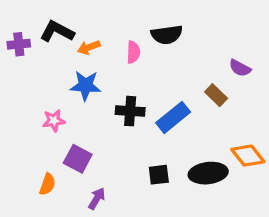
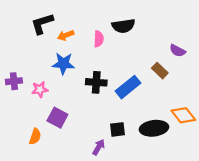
black L-shape: (57, 31) -> (42, 24), turned -45
purple cross: (19, 44) -> (14, 81), moved
purple arrow: (97, 199) -> (99, 147), moved

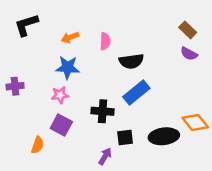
black L-shape: (42, 24) -> (26, 25), moved
black semicircle: (123, 26) -> (131, 61), moved
brown rectangle: (160, 71) -> (188, 30), moved
black cross: (96, 82) -> (103, 111), moved
pink star: (40, 89) -> (60, 95), moved

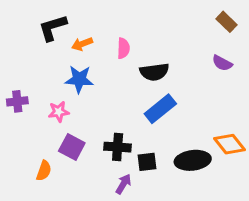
black L-shape: (26, 25) -> (53, 28), moved
brown rectangle: (188, 30) -> (227, 22), moved
pink star: (60, 95) -> (59, 112), moved
black cross: (103, 111) -> (118, 147), moved

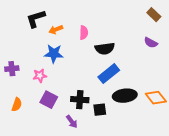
black ellipse: (193, 160) -> (125, 96), moved
orange semicircle: (44, 171) -> (17, 105), moved
purple arrow: (123, 184) -> (72, 122), moved, turned 112

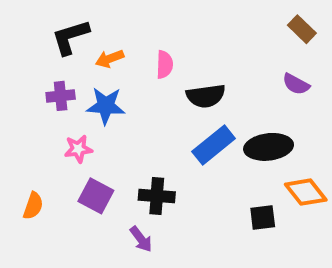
purple cross: (12, 69) -> (61, 96), moved
black ellipse: (125, 96) -> (269, 147), moved
black square: (100, 110) -> (263, 218), moved

